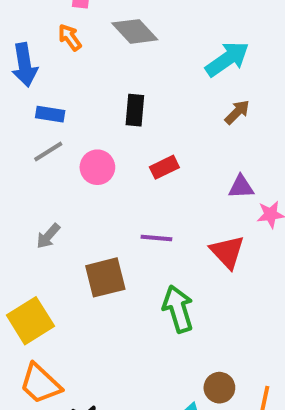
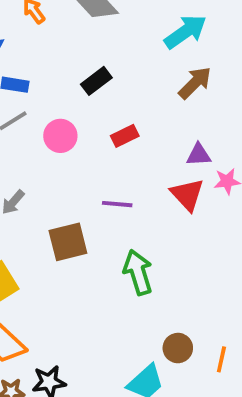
black rectangle: (135, 110) -> (96, 81), turned 48
brown arrow: (237, 112) -> (195, 83), size x1.4
red triangle: (227, 252) -> (187, 195), moved

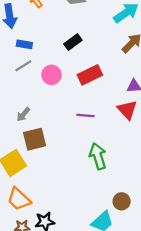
red rectangle: (125, 136) -> (90, 75), size x1.5
brown square: (68, 242) -> (35, 139), moved

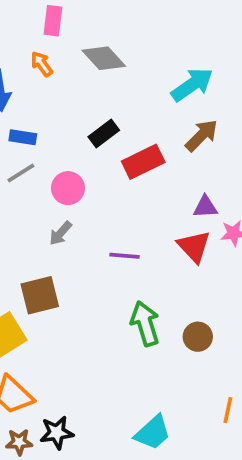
red rectangle: (90, 75) -> (143, 162), moved
gray arrow: (23, 114) -> (60, 233), moved
brown circle: (122, 201) -> (198, 337), moved

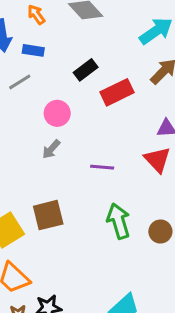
blue rectangle: (23, 137) -> (33, 50), moved
gray line: (21, 173) -> (20, 82), moved
brown square: (40, 295) -> (48, 215), moved

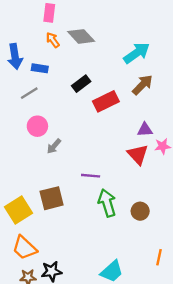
orange arrow: (36, 15) -> (53, 40), moved
pink circle: (57, 113) -> (37, 126), moved
purple line: (102, 167) -> (91, 176), moved

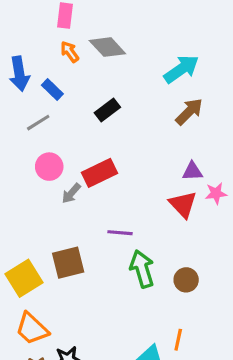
blue rectangle: (40, 68) -> (52, 89), turned 35
red rectangle: (106, 101) -> (100, 173), moved
orange line: (159, 257) -> (178, 340), moved

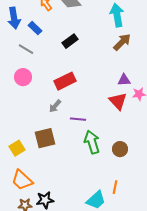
cyan arrow: (181, 69) -> (117, 15), turned -65
gray line: (38, 123) -> (26, 49), turned 63
pink circle: (49, 167) -> (23, 77), moved
gray arrow: (71, 193) -> (55, 106), moved
yellow square: (24, 278) -> (17, 148), size x0.7

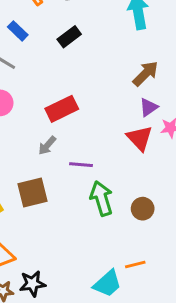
black rectangle: (70, 41) -> (69, 37), moved
brown arrow: (122, 42) -> (146, 74), moved
purple triangle: (124, 80) -> (148, 107), turned -32
orange line: (115, 187) -> (135, 264), turned 64

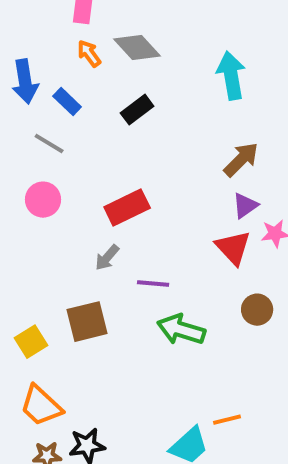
green arrow: (101, 198) -> (181, 330), turned -56
brown circle: (143, 209) -> (257, 310), moved

